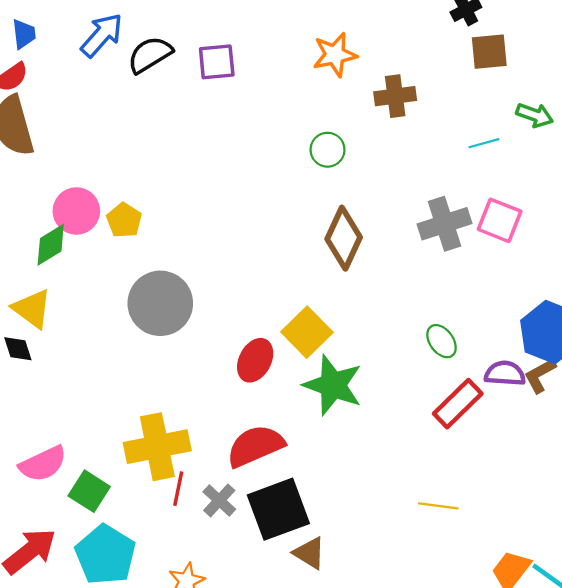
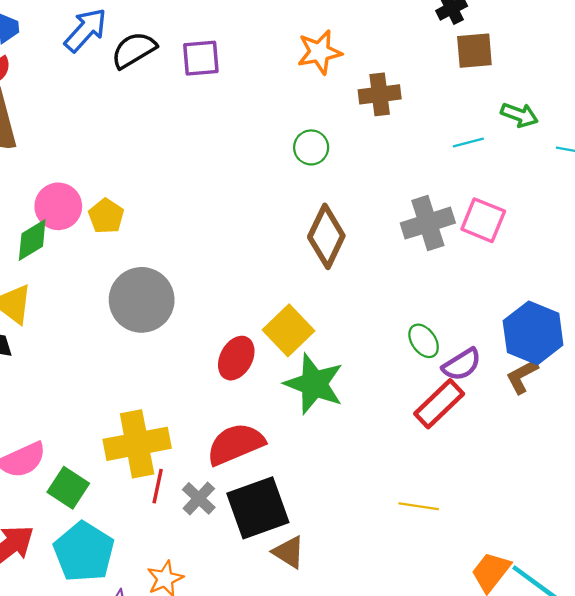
purple semicircle: (505, 373) -> (462, 365), moved, turned 144

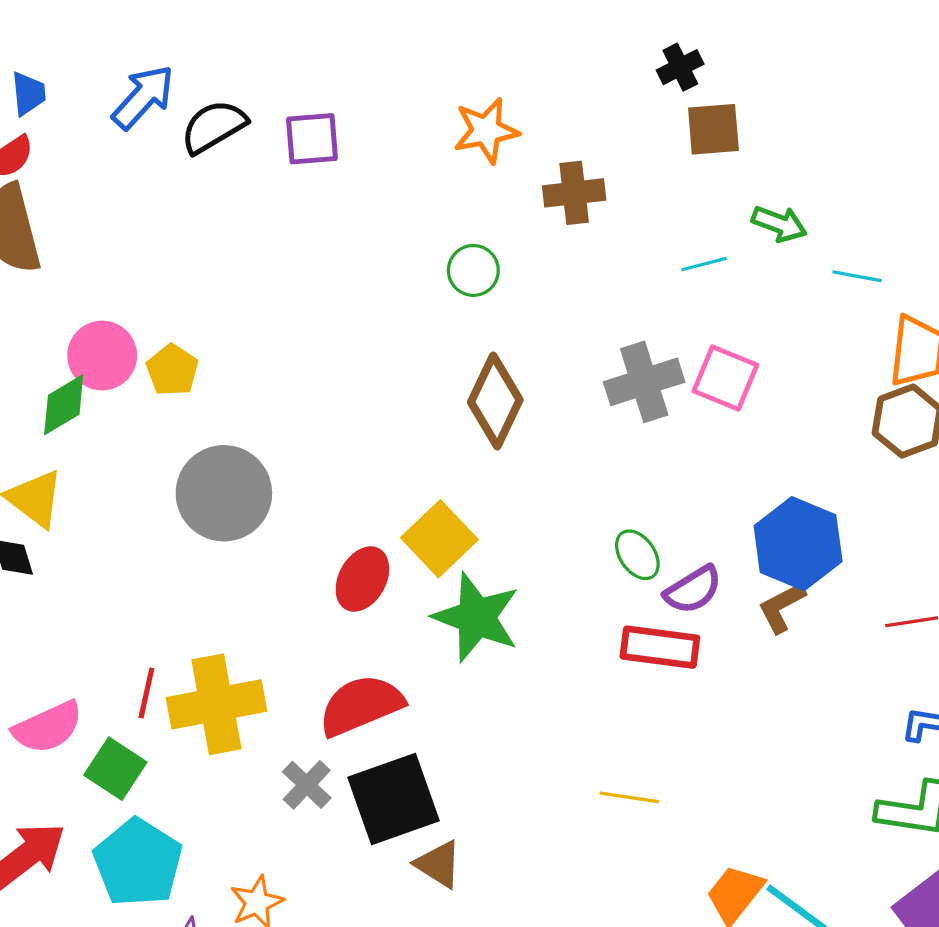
red rectangle: (439, 404) -> (660, 647), turned 51
red line: (158, 486) -> (146, 693), moved

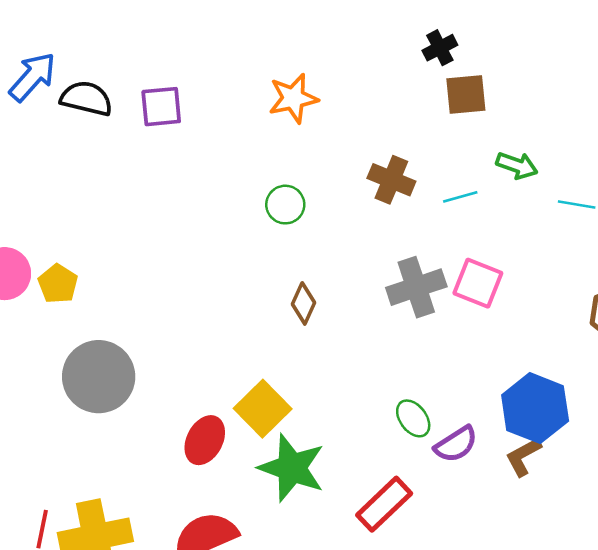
black semicircle: (214, 127) -> (86, 98), turned 45
brown cross: (574, 193) -> (391, 180), moved, turned 30
brown diamond: (495, 401) -> (303, 303), size x0.6
red rectangle: (660, 647) -> (384, 504), moved, turned -50

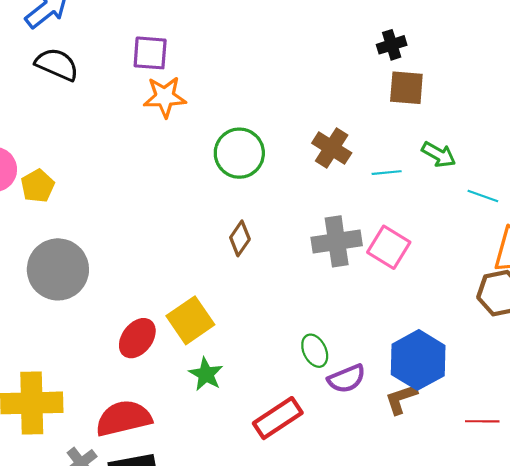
black semicircle: (86, 98) -> (57, 64), moved
orange star: (293, 98) -> (165, 97), moved
green circle: (285, 205) -> (239, 153), size x1.5
green star: (292, 468) -> (206, 374), size x0.6

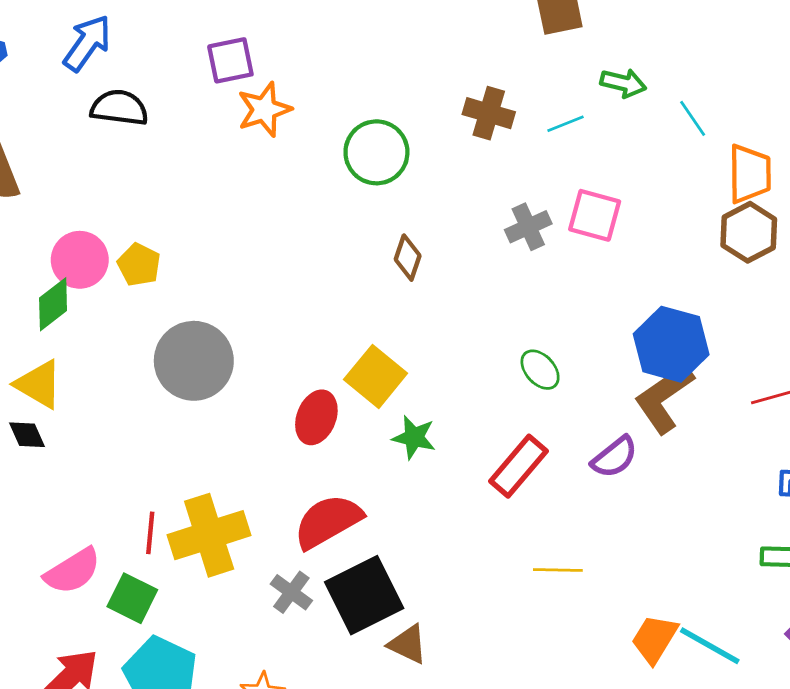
cyan line: (483, 196) -> (693, 118), turned 52
gray cross: (337, 241) -> (528, 227), size x0.7
purple semicircle: (347, 379) -> (614, 457), moved
brown L-shape: (401, 399) -> (664, 398), size x1.6

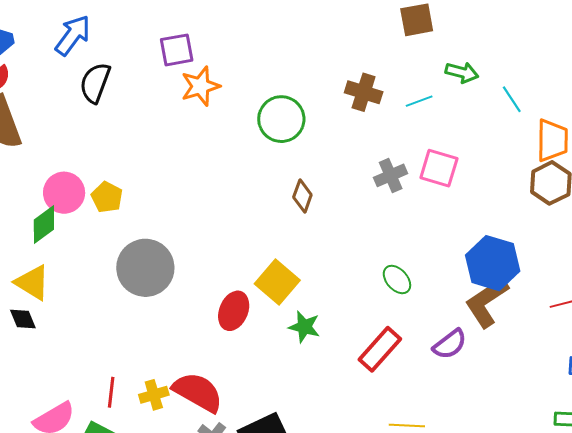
black semicircle: (119, 108) -> (95, 83), turned -78
red semicircle: (328, 521) -> (198, 392), moved, turned 58
yellow cross: (209, 535) -> (154, 395), size x0.5

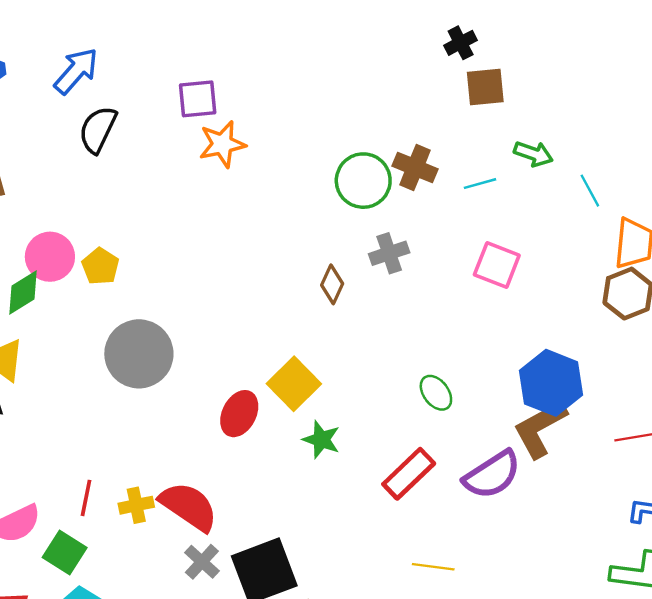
green circle: (281, 119) -> (363, 181), moved
gray cross: (391, 175) -> (389, 253), moved
purple semicircle: (450, 344) -> (492, 475), size x1.4

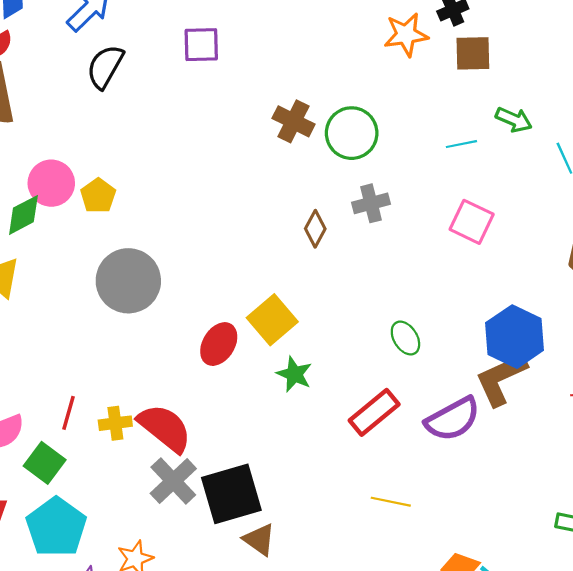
orange star: (222, 144) -> (406, 35), moved
brown cross: (415, 168) -> (294, 121), moved
gray cross: (202, 562) -> (173, 481), size x1.4

